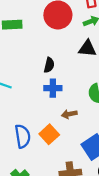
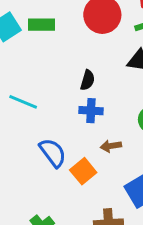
blue semicircle: (23, 136) -> (53, 153), moved, turned -30

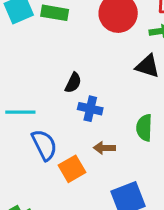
black semicircle: (88, 80) -> (73, 83), moved
cyan line: (23, 102) -> (20, 112), moved, turned -32

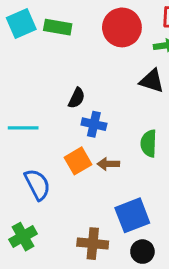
blue semicircle: (44, 145) -> (37, 184), moved
orange square: (72, 169) -> (78, 161), moved

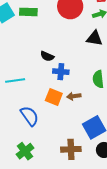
black semicircle: (77, 98) -> (47, 56), turned 96
orange square: (78, 161) -> (54, 97), turned -30

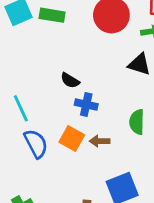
cyan line: (15, 81) -> (21, 108), turned 66
blue semicircle: (30, 116) -> (36, 144), moved

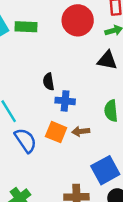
black semicircle: (70, 80) -> (49, 82), turned 56

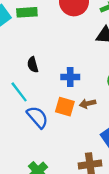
black semicircle: (49, 82) -> (33, 65), moved

